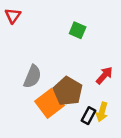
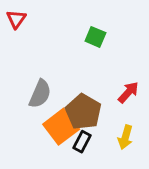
black rectangle: (89, 116) -> (82, 142), moved

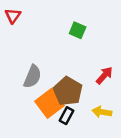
yellow arrow: (125, 137) -> (102, 112), turned 84

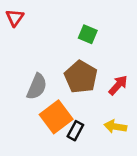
brown pentagon: (68, 91) -> (81, 77), moved

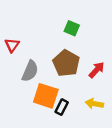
red triangle: (15, 18) -> (12, 45), moved
orange square: (56, 117) -> (46, 96), turned -35

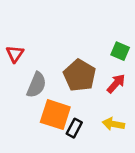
green square: (72, 28) -> (120, 51), moved

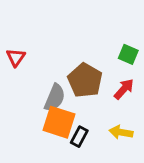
gray semicircle: (36, 85) -> (55, 98), moved

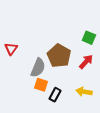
red triangle: (16, 57) -> (11, 49), moved
orange square: (59, 122) -> (41, 85), size x0.6

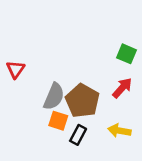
brown pentagon: (59, 56) -> (82, 101), moved

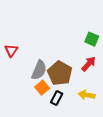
orange square: (58, 121) -> (42, 88), turned 32

